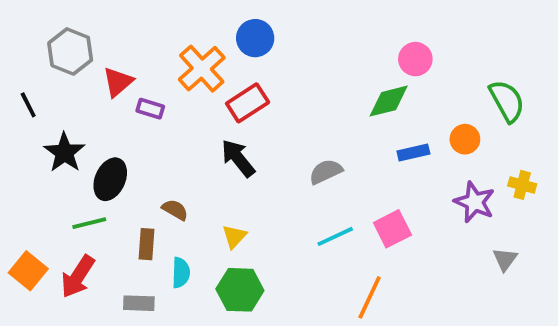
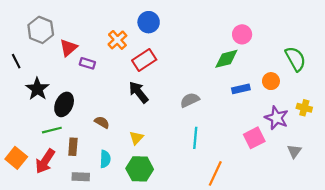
orange cross: (202, 69) -> (117, 40), size x0.7
pink square: (392, 229) -> (254, 138), moved
cyan line: (335, 236) -> (195, 138), turned -60
brown rectangle: (146, 244) -> (73, 147), moved

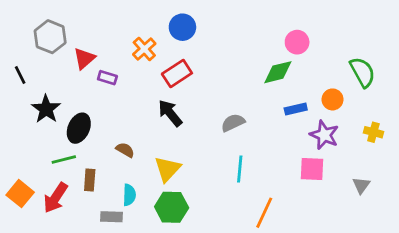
purple star: (277, 118) -> (324, 135), moved
yellow triangle: (136, 138) -> (167, 169), size x1.5
pink square: (254, 138) -> (312, 169), turned 30
gray rectangle: (81, 177) -> (112, 217), moved

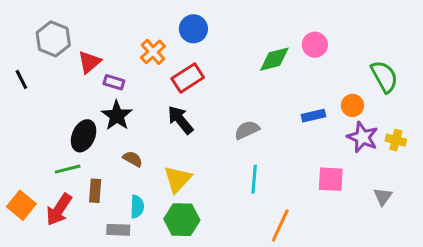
green diamond: (278, 72) -> (274, 59), moved
black star: (46, 109) -> (117, 116), moved
purple star: (324, 135) -> (363, 137), moved

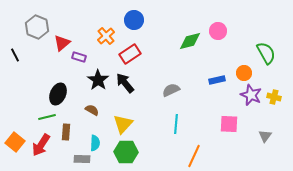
black star: (117, 116) -> (98, 80), moved

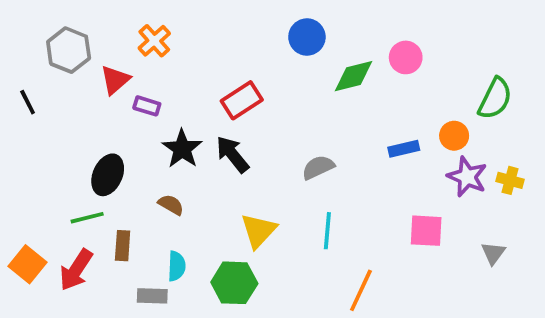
blue circle: (134, 20) -> (307, 37), moved
orange cross: (106, 36) -> (154, 41), moved
green semicircle: (266, 53) -> (495, 98), turned 55
yellow triangle: (123, 124) -> (259, 231), moved

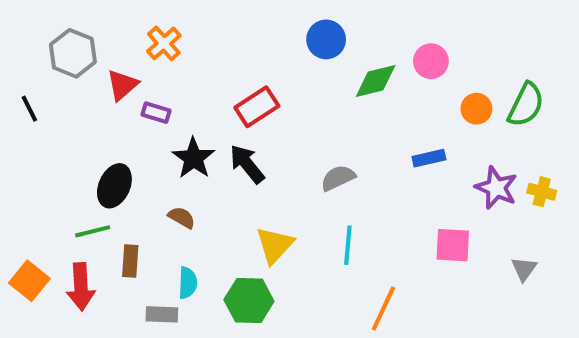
orange circle: (454, 136) -> (476, 109), moved
red arrow: (76, 270) -> (81, 287), turned -36

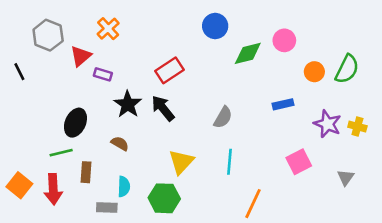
gray semicircle: (338, 178) -> (223, 117), turned 145
pink square: (453, 245) -> (299, 162), turned -30

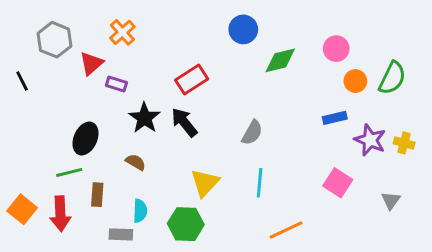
pink circle: (284, 40) -> (336, 49), moved
blue rectangle: (283, 104) -> (335, 118), moved
pink square: (299, 162) -> (338, 183), turned -30
orange line: (253, 204) -> (286, 230), turned 40

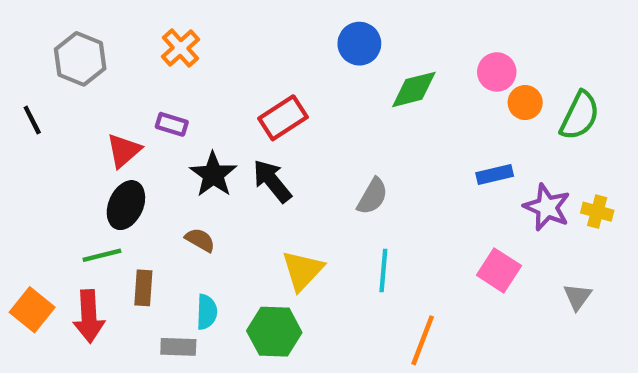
red triangle: (91, 63) -> (124, 151), moved
orange circle: (355, 81) -> (525, 103), moved
orange line: (286, 230) -> (423, 340), turned -44

